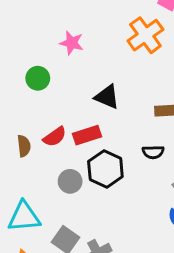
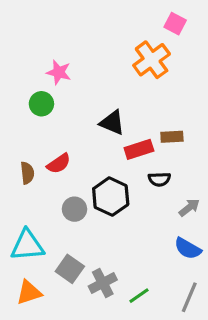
pink star: (72, 43) -> (59, 72), moved
red rectangle: (87, 135) -> (139, 149), moved

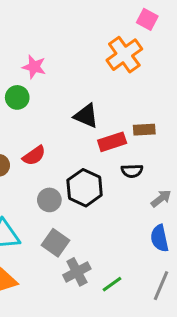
blue semicircle: (188, 248) -> (160, 238), turned 48
gray square: (70, 269) -> (55, 243), moved

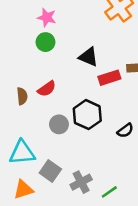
green circle: (17, 97) -> (45, 42), moved
black semicircle: (132, 171) -> (125, 131), moved, turned -35
gray square: (55, 243) -> (50, 171), moved

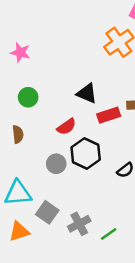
pink star: (47, 18) -> (20, 52), moved
green circle: (45, 42) -> (28, 97), moved
red semicircle: (47, 89) -> (66, 127), moved

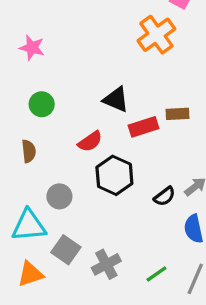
gray circle: (56, 164) -> (59, 196), moved
green line: (109, 234) -> (156, 274), moved

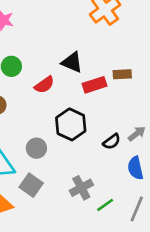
red semicircle: (90, 141) -> (44, 85), moved
gray circle: (59, 196) -> (36, 148), moved
gray cross: (106, 264) -> (81, 188), moved

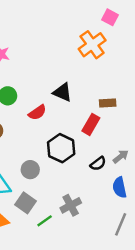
red rectangle: (95, 85) -> (91, 124), moved, turned -42
green line: (105, 205) -> (45, 221), moved

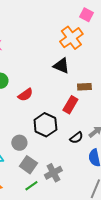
black triangle: (62, 92) -> (61, 66), moved
gray square: (25, 203) -> (28, 165), moved

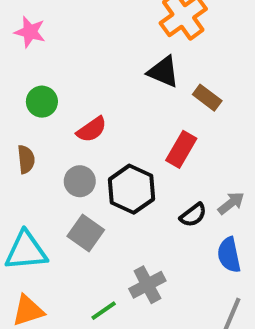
brown rectangle: (84, 87) -> (207, 98), moved, turned 40
gray circle: (19, 143) -> (80, 181), moved
gray square: (28, 165) -> (86, 233), moved

